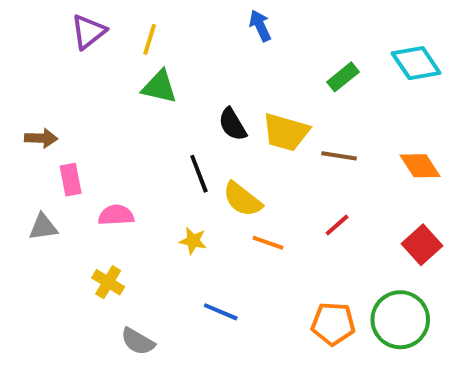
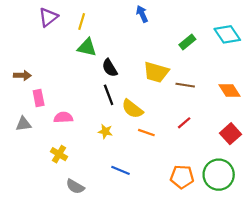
black semicircle: (232, 124) -> (110, 68), moved

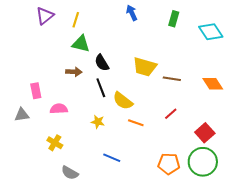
green rectangle: (187, 42) -> (174, 19), moved, turned -35
brown arrow: (22, 75) -> (74, 72), moved
red square: (231, 134) -> (205, 133), moved

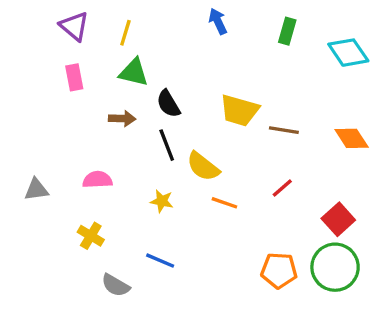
purple triangle: (45, 16) -> (74, 26), turned -42
pink rectangle: (36, 91) -> (74, 77), moved
blue line: (112, 158) -> (160, 261), moved

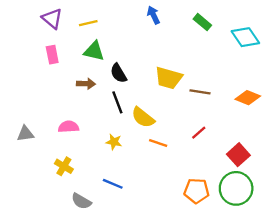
green rectangle: (287, 31) -> (202, 22), turned -66
yellow line: (125, 33) -> (88, 23), turned 60
orange diamond: (352, 138) -> (248, 98), turned -35

